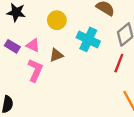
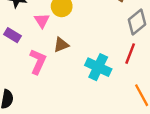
cyan cross: (88, 39) -> (98, 67), moved
pink triangle: (33, 45) -> (42, 20), moved, turned 32

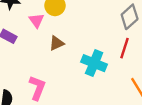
pink L-shape: (38, 62) -> (37, 88), moved

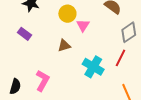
pink triangle: (36, 20) -> (83, 25), moved

